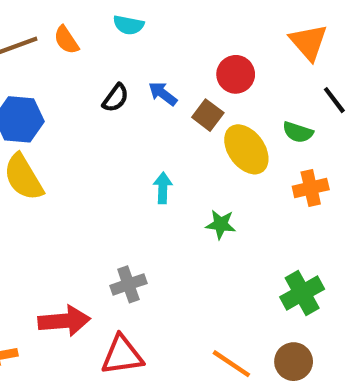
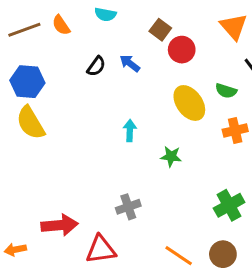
brown square: (208, 115) -> (160, 30), moved
gray cross: (128, 284) -> (128, 207), moved

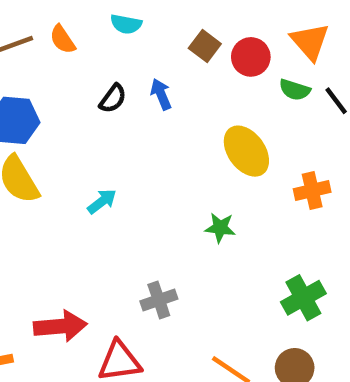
red circle: (182, 50) -> (251, 57), moved
blue arrow: (130, 63) -> (161, 94), turned 30
green semicircle: (226, 91) -> (295, 90), moved
cyan arrow: (130, 130) -> (102, 201), moved, turned 50

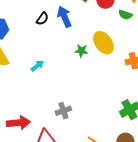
blue arrow: (161, 94) -> (64, 17), size x1.5
green star: (220, 228) -> (81, 51), moved

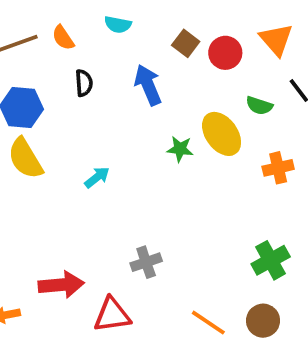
green semicircle: (125, 15) -> (259, 106), moved
black semicircle: (42, 19) -> (84, 83), moved, turned -40

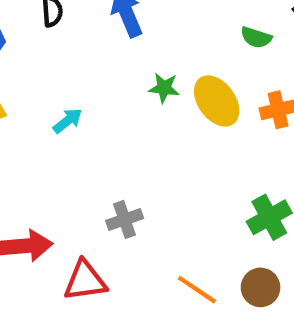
yellow ellipse: (222, 134) -> (217, 101), moved

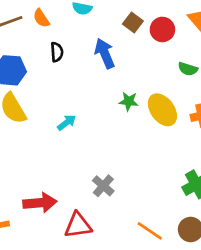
gray cross: (125, 219) -> (103, 186), turned -30

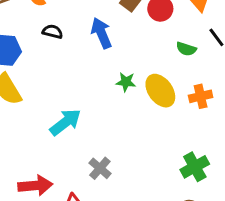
black semicircle: (57, 52) -> (52, 32), turned -72
cyan arrow: (67, 122) -> (65, 122), moved, size x1.6

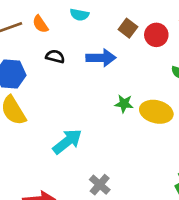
blue arrow: (101, 33) -> (101, 58), turned 112
yellow ellipse: (160, 91) -> (156, 112), turned -40

